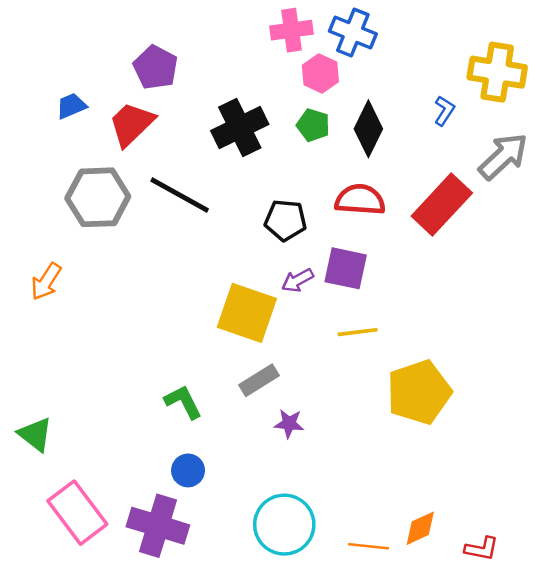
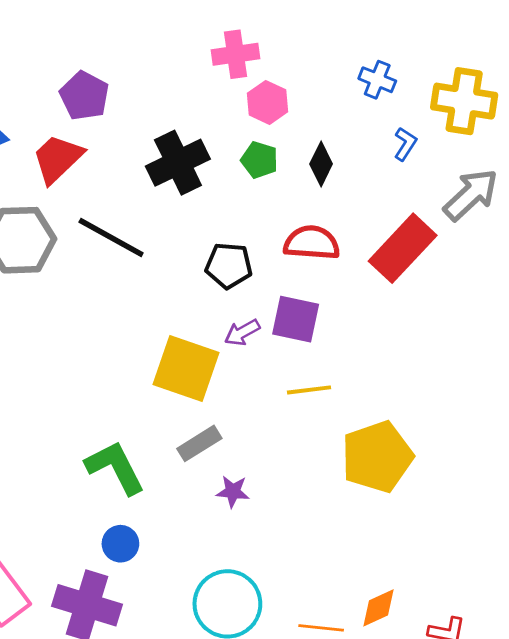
blue cross: (353, 33) -> (377, 80), moved, size x0.7
black diamond: (368, 129) -> (321, 164), size x0.7
green L-shape: (183, 402) -> (115, 467), size x1.4

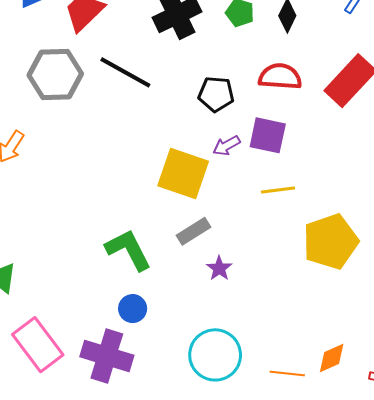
purple star: (233, 492) -> (219, 268), turned 30

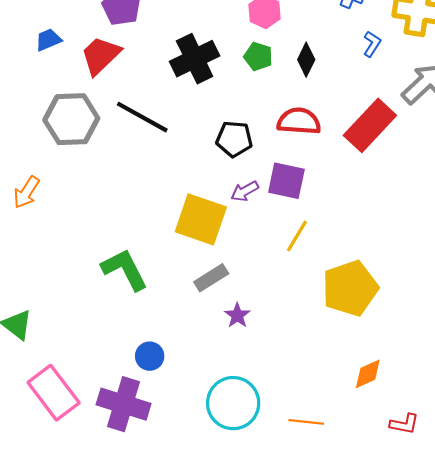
yellow line: (278, 190) -> (297, 236), turned -52
green L-shape: (128, 250) -> (125, 269), moved
orange diamond: (332, 358) -> (368, 374), moved

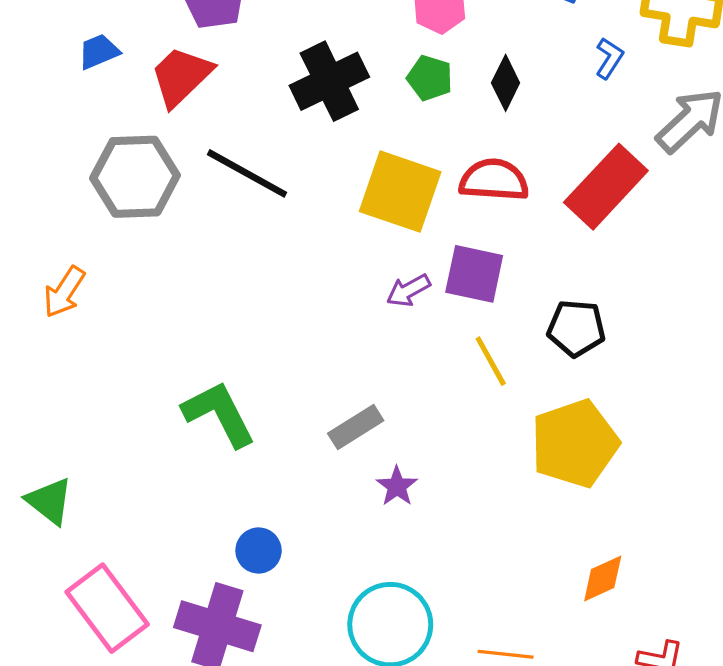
black pentagon: (234, 139) -> (576, 328), moved
yellow square: (201, 219) -> (400, 192), moved
yellow line: (297, 236) -> (491, 361), turned -60

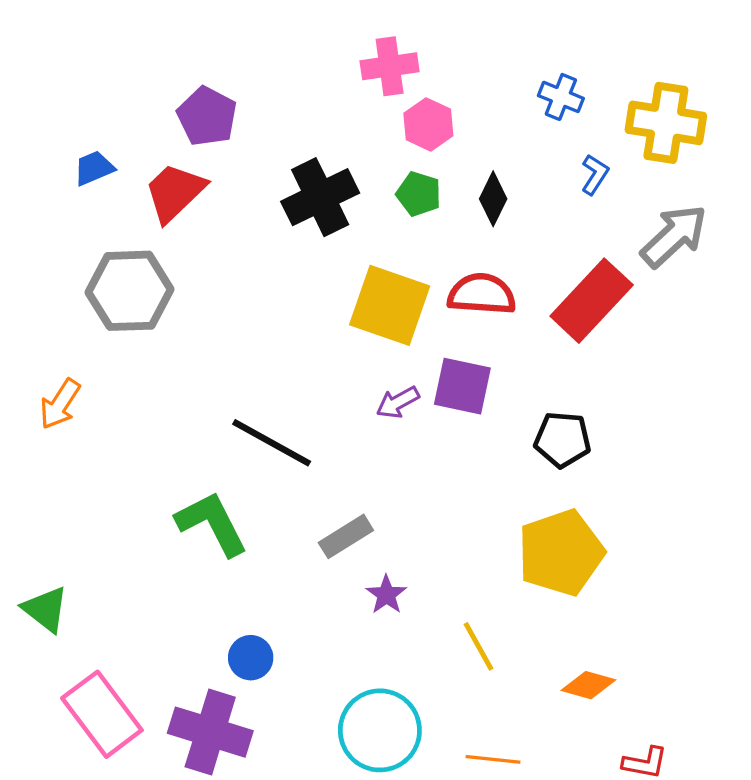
black line: (247, 173) -> (272, 443), moved
yellow line: (491, 361) -> (478, 646), moved
orange diamond: (603, 578) -> (588, 685), turned 40

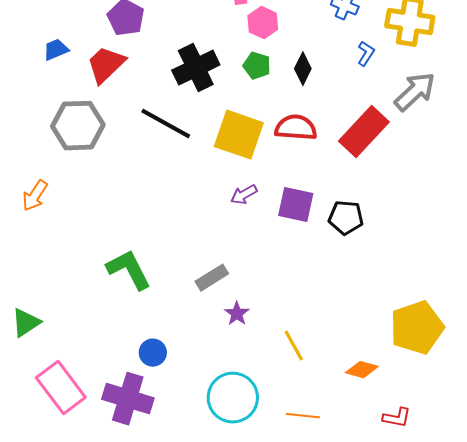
purple square: (462, 386) -> (296, 205), moved
black line: (272, 443) -> (166, 124), moved
yellow pentagon: (561, 553) -> (417, 328), moved
green triangle: (45, 609) -> (26, 323), turned 48

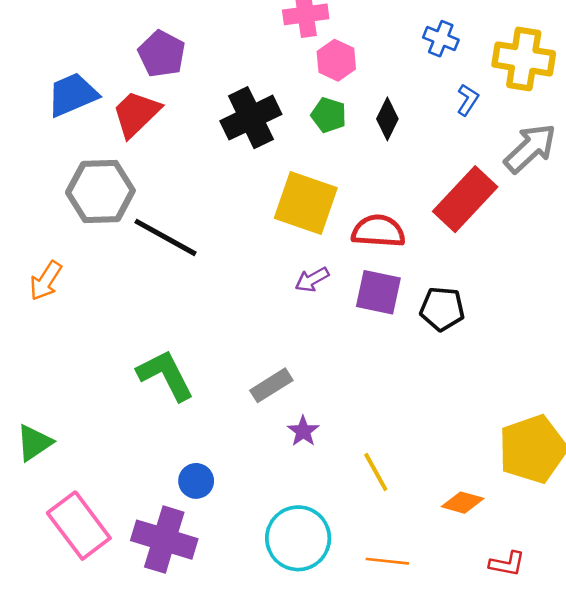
blue trapezoid: (56, 50) -> (72, 95), size x1.6
black line: (166, 124) -> (166, 237), moved
red semicircle: (296, 128) -> (378, 231), moved

